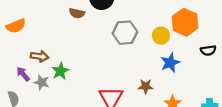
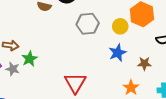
blue star: (170, 63) -> (118, 53), moved
brown star: (146, 86) -> (144, 64), moved

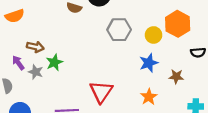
orange star: (131, 88) -> (149, 97), moved

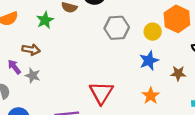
green star: (54, 62) -> (45, 20), moved

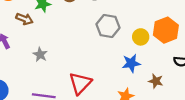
brown arrow: (31, 50) -> (24, 19), moved
gray star: (33, 76) -> (40, 55), moved

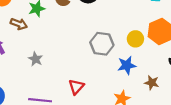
gray hexagon: (108, 26) -> (102, 44), moved
red triangle: (80, 83) -> (76, 87), size x0.7

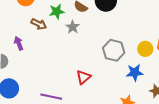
gray star: (35, 59) -> (73, 27), moved
red triangle: (76, 87) -> (83, 77), moved

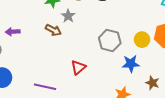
brown arrow: (39, 24) -> (53, 30), moved
purple arrow: (19, 43) -> (13, 32), turned -72

